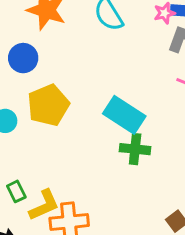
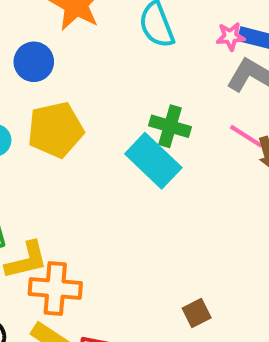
green cross: (135, 149) -> (170, 126), moved

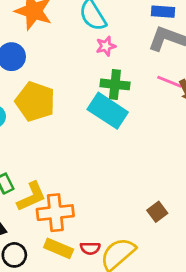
pink star: (230, 36) -> (106, 46), moved
yellow pentagon: (56, 130) -> (35, 101), turned -30

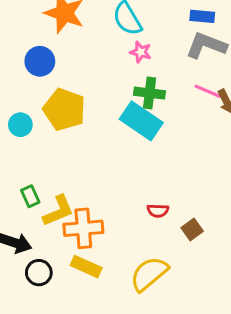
pink star: (106, 46) -> (141, 52), turned 30
red semicircle: (90, 248) -> (158, 211), moved

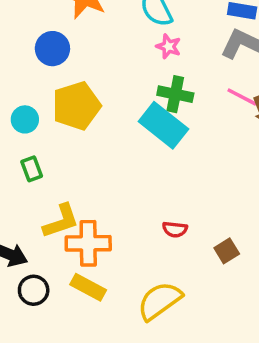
yellow pentagon: (64, 110) -> (76, 106), turned 30
green rectangle: (30, 196) -> (32, 169), moved
brown square: (192, 230) -> (227, 251), moved

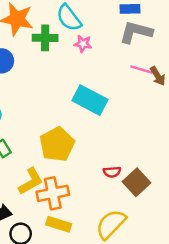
green cross: (175, 94) -> (45, 38), moved
yellow pentagon: (76, 106) -> (57, 144), moved
brown square: (227, 251) -> (136, 182), moved, size x1.5

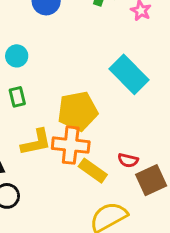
orange cross: (53, 193) -> (71, 145), moved
yellow rectangle: (59, 224) -> (93, 171), moved

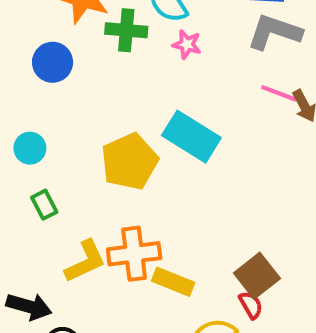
yellow pentagon: (78, 111) -> (130, 162), moved
red semicircle: (128, 160) -> (251, 305), moved, turned -120

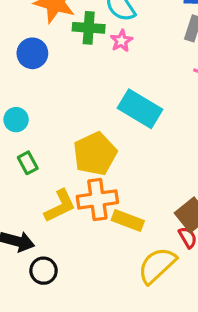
pink star: (187, 44) -> (121, 41), moved, turned 30
yellow pentagon: (130, 162) -> (95, 154), moved

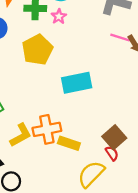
cyan rectangle: (140, 109) -> (77, 83), moved, turned -40
yellow pentagon: (95, 154) -> (37, 50), moved

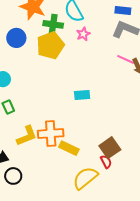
pink star: (59, 16) -> (83, 34), moved
yellow pentagon: (37, 50) -> (50, 45), moved
cyan rectangle: (77, 83) -> (82, 95), size x0.6

